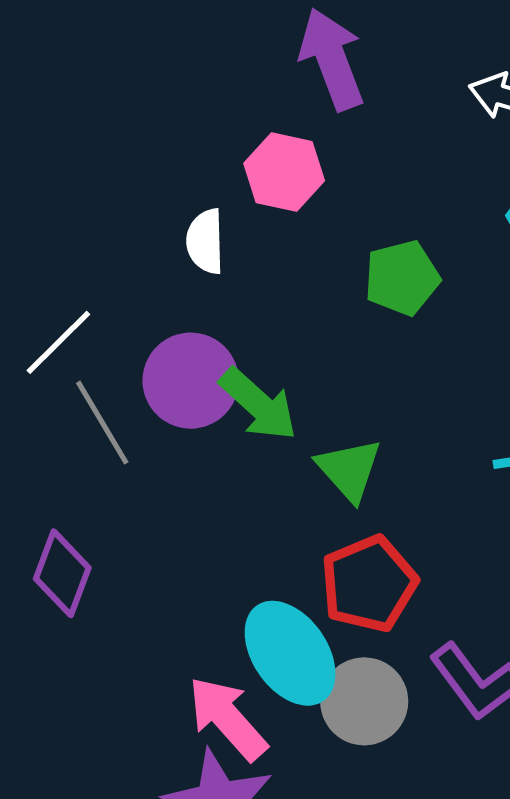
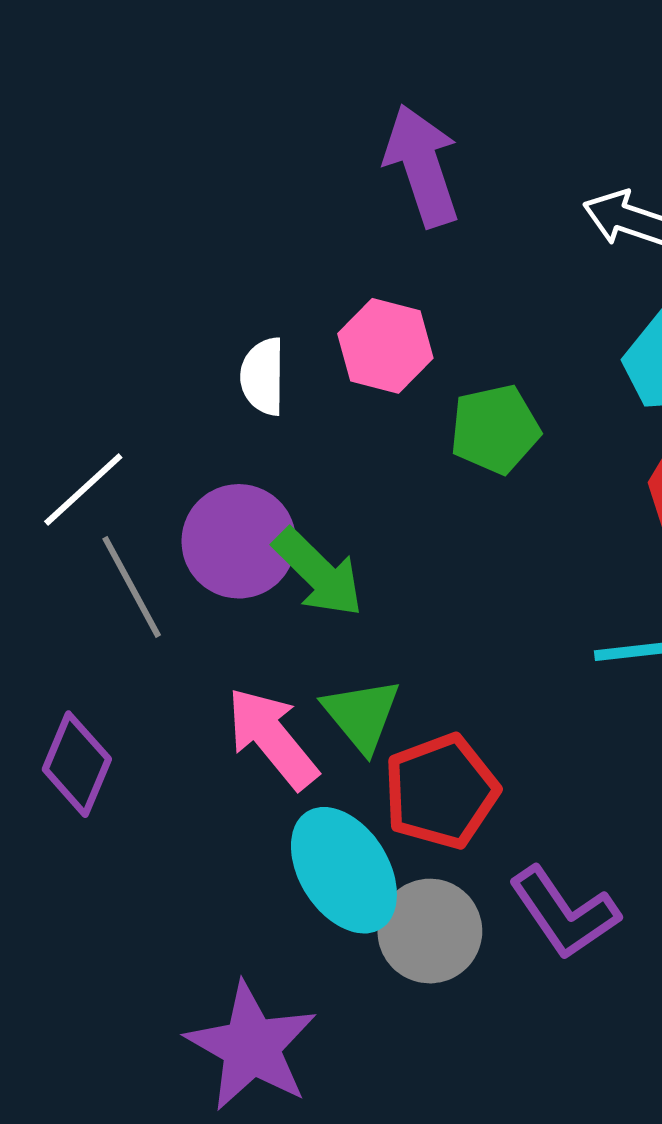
pink hexagon: (284, 172) -> (385, 346), moved
green triangle: (349, 470) -> (362, 715), moved
pink arrow: (227, 718) -> (272, 738), moved

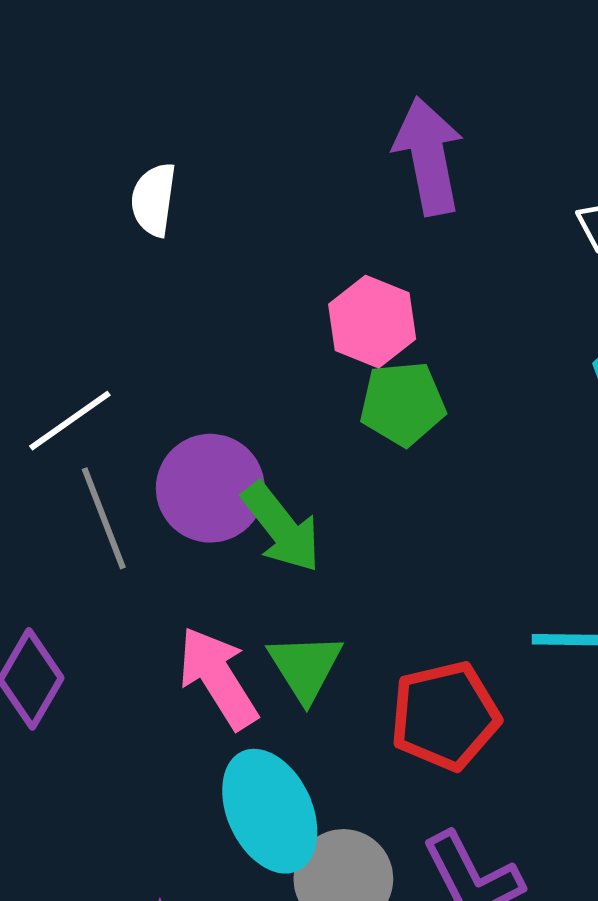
white semicircle: (263, 377) -> (154, 200), moved
green pentagon: (495, 429) -> (403, 404), moved
red pentagon: (441, 791) -> (445, 716), moved

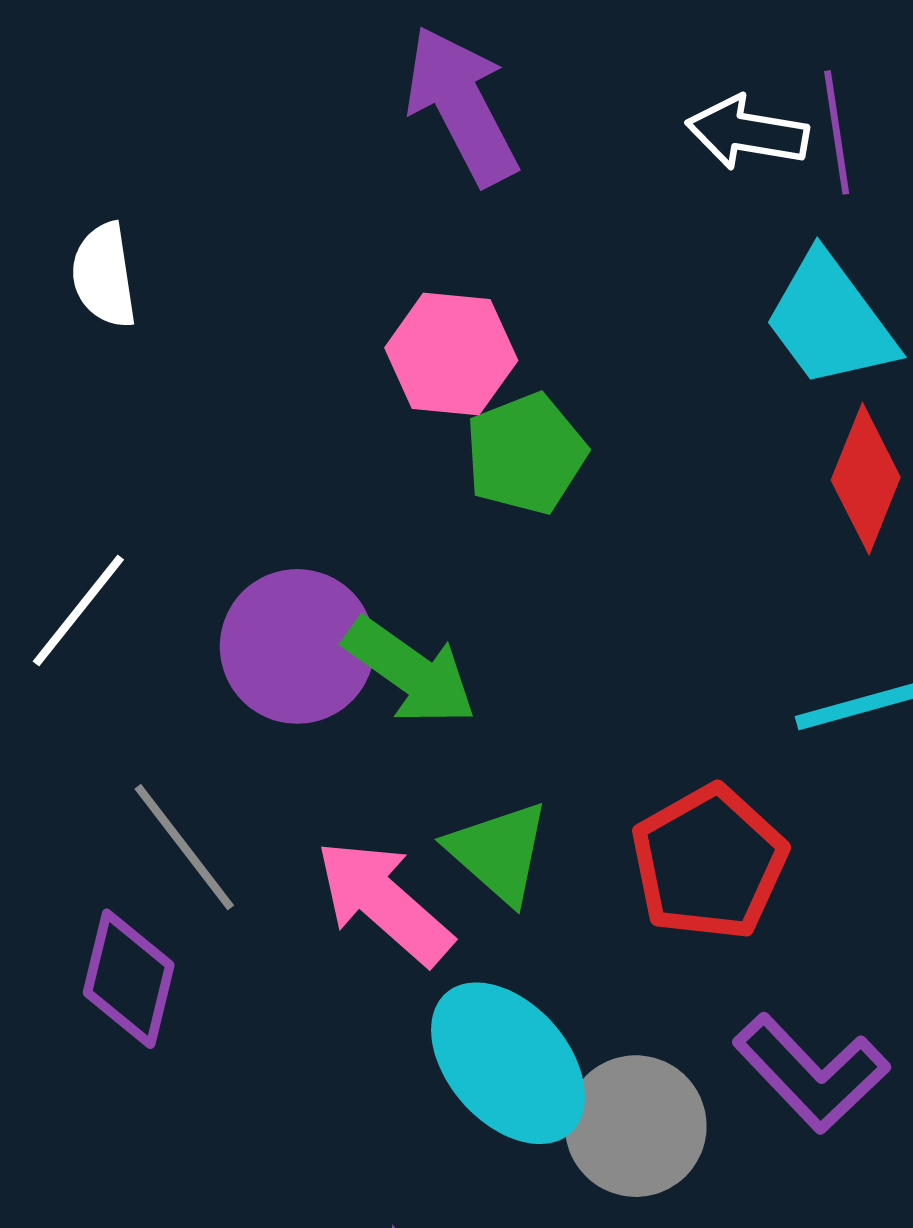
gray line: (104, 518) -> (184, 847), moved

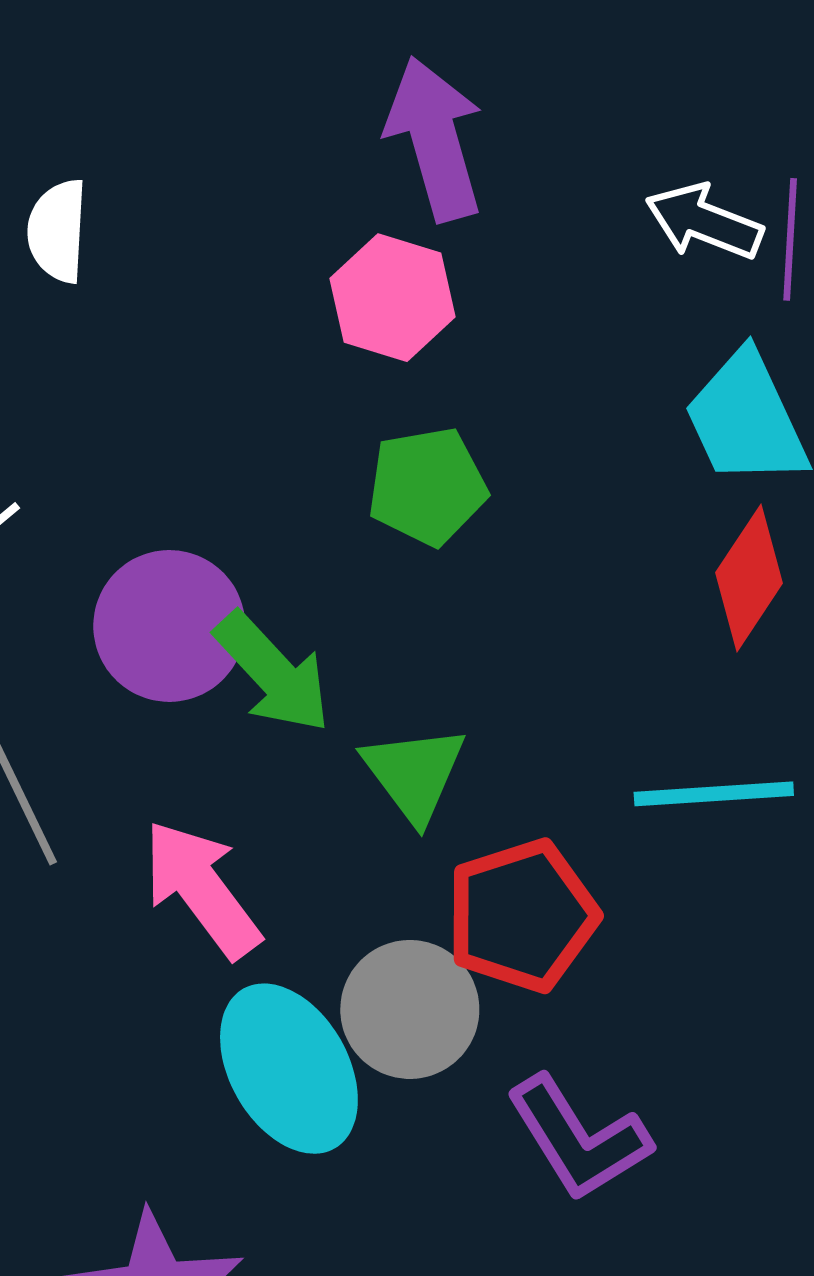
pink hexagon: (451, 354) -> (393, 298), moved
green triangle: (498, 852) -> (414, 773), moved
gray circle: (636, 1126) -> (410, 1009), moved

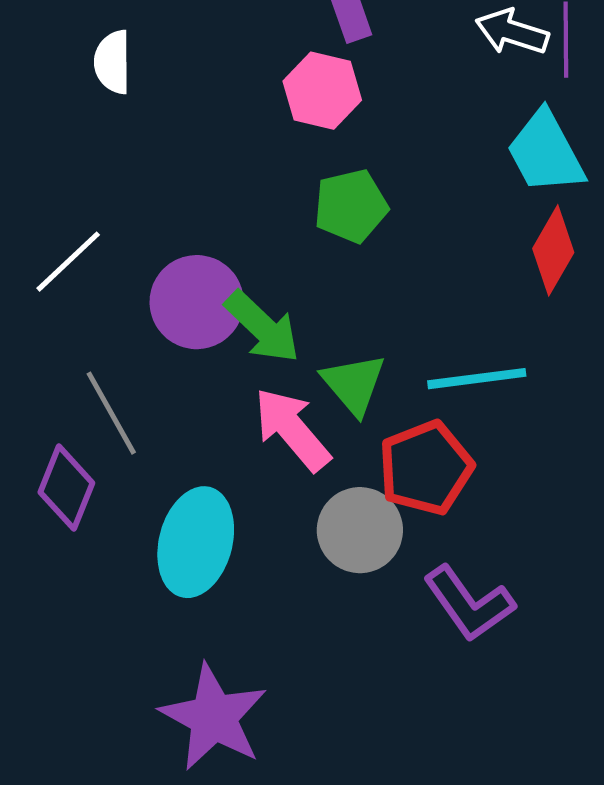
cyan line: (714, 794) -> (477, 379), moved
pink arrow: (202, 889) -> (292, 429), moved
cyan ellipse: (289, 1069) -> (196, 542), moved, turned 48

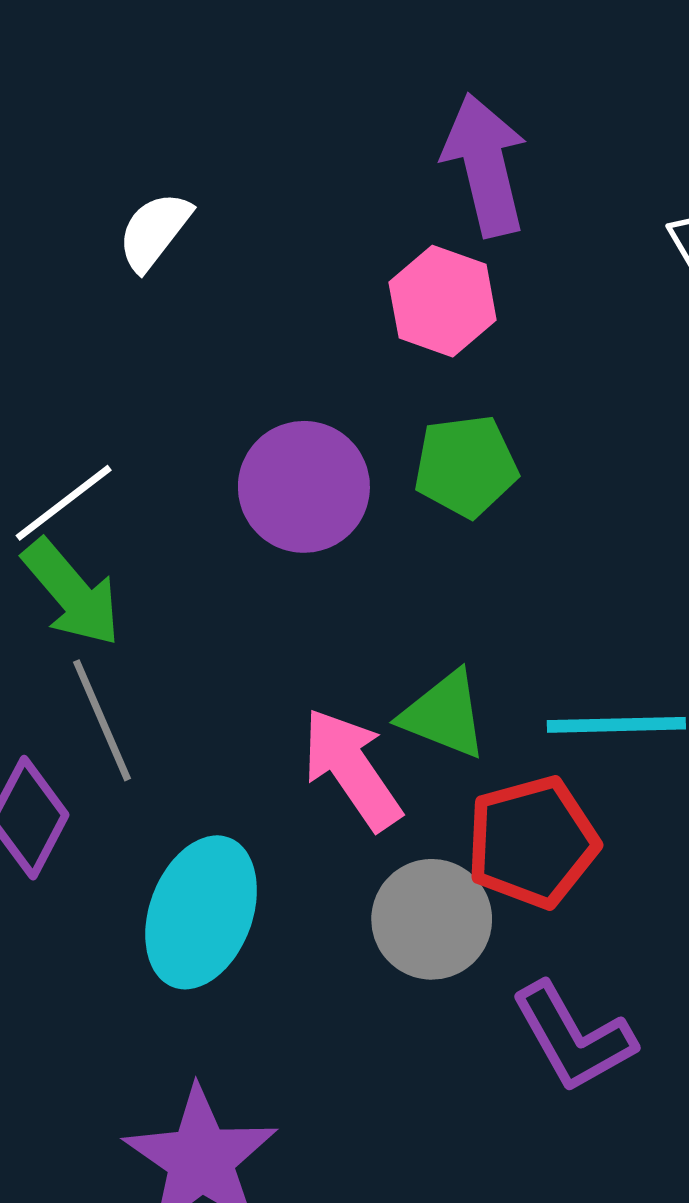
white semicircle: (113, 62) -> (154, 231), turned 32
purple circle: (197, 302) -> (304, 487), moved
green arrow: (262, 327) -> (72, 593), moved
green triangle: (354, 384) -> (444, 715), turned -34

